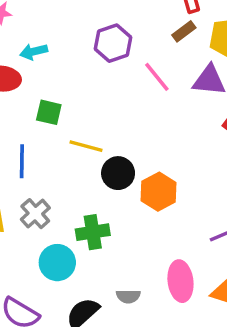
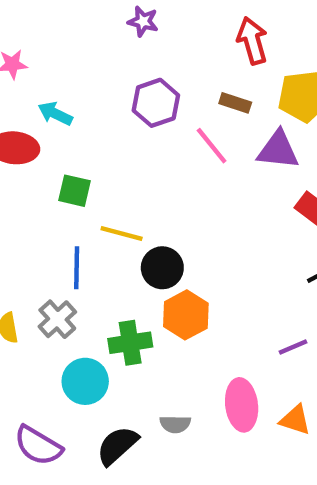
brown rectangle: (184, 31) -> (235, 103), moved, turned 55
cyan arrow: (34, 52) -> (55, 114), turned 40
blue line: (22, 161) -> (77, 268), moved
orange hexagon: (159, 192) -> (186, 315), moved

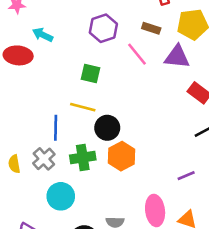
green square: (74, 191) -> (90, 74), moved
green cross: (130, 343) -> (83, 158), moved

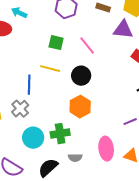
pink line: (137, 54) -> (87, 46), moved
black circle: (107, 128) -> (81, 76), moved
green cross: (83, 158) -> (60, 134), moved

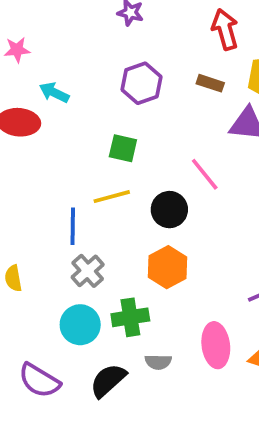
pink line: (87, 46) -> (205, 174), moved
yellow line: (50, 69) -> (112, 197), turned -30
gray cross: (20, 109) -> (88, 271), moved

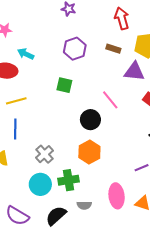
yellow line: (112, 197) -> (16, 101), moved
blue line: (73, 226) -> (15, 129), moved

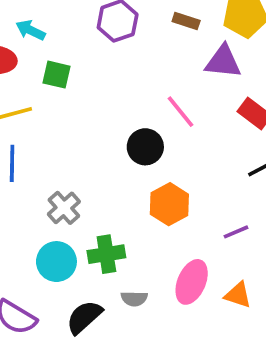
green square: (64, 85) -> (56, 75), moved
orange hexagon: (89, 152) -> (169, 204), moved
pink ellipse: (117, 196) -> (192, 282), turned 30

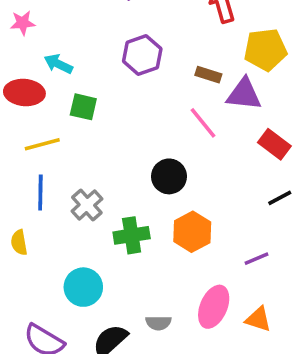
brown rectangle: (186, 21) -> (208, 75), moved
pink line: (180, 112) -> (203, 123), moved
gray cross: (64, 208) -> (87, 205), moved
green cross: (106, 254) -> (132, 235), moved

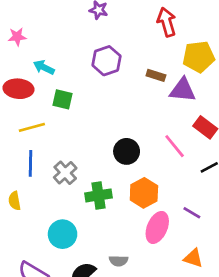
pink line: (203, 123) -> (175, 146), moved
purple line: (256, 259) -> (192, 213), turned 54
pink ellipse: (214, 307) -> (157, 227), moved

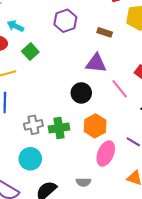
purple triangle: (183, 90) -> (96, 63), moved
green square: (63, 99) -> (30, 52), turned 35
gray cross: (65, 173) -> (33, 125), moved, turned 30
gray semicircle: (119, 261) -> (83, 182), moved

